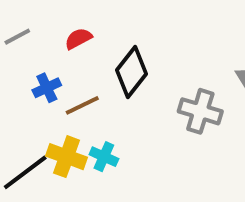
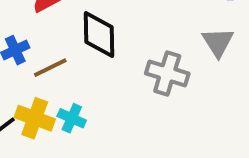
black diamond: (131, 72) -> (99, 34), turned -39

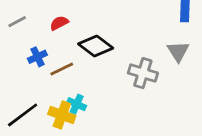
black diamond: (99, 34) -> (96, 46), turned -52
yellow cross: (35, 118) -> (62, 115), moved

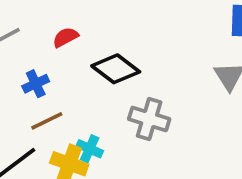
brown line: (62, 69) -> (47, 121), moved
gray cross: (143, 73) -> (149, 119), moved

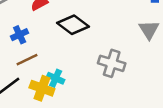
gray cross: (149, 119) -> (112, 63), moved

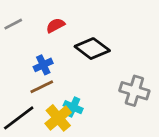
blue cross: (20, 35) -> (43, 65), moved
yellow cross: (42, 88) -> (58, 118), turned 30

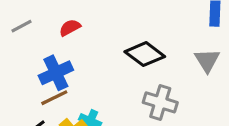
black diamond: (92, 49) -> (145, 54), moved
blue cross: (43, 65) -> (56, 73), size x1.5

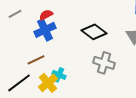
blue cross: (56, 73) -> (45, 30), moved

